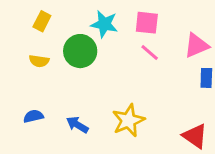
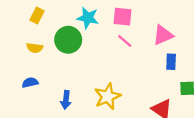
blue semicircle: (33, 116) -> (30, 83), moved
blue arrow: (77, 125) -> (66, 100), turned -114

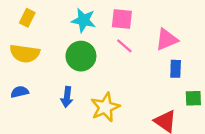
green circle: (68, 40) -> (81, 56), moved
yellow semicircle: (35, 48) -> (25, 54), size x1.6
blue arrow: (66, 100) -> (67, 97), moved

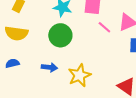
pink line: (124, 46) -> (104, 27), moved
blue arrow: (67, 97) -> (49, 67), turned -91

